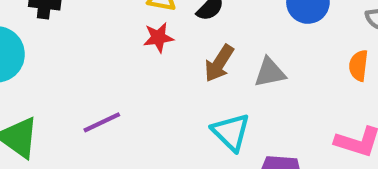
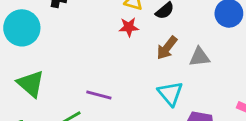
purple line: (102, 122) -> (99, 95), moved, turned 35

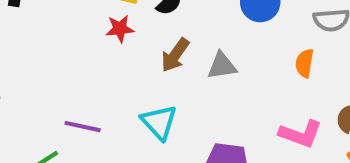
cyan triangle: (170, 93) -> (159, 122), moved

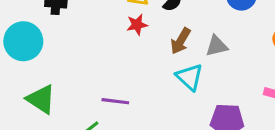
cyan triangle: (159, 122) -> (189, 77), moved

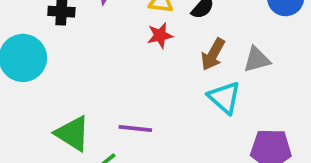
green triangle: (41, 99) -> (72, 133), moved

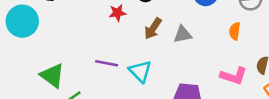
cyan triangle: (225, 98) -> (140, 71), moved
purple line: (135, 128) -> (107, 63), moved

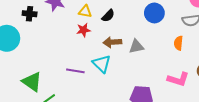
brown arrow: (153, 28) -> (112, 42), turned 54
cyan triangle: (140, 71) -> (102, 64), moved

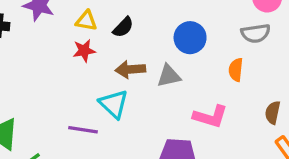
blue circle: (154, 13) -> (190, 38), moved
purple line: (75, 71) -> (83, 130), moved
pink L-shape: (178, 79) -> (210, 117), moved

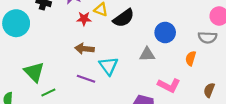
black semicircle: (123, 27) -> (124, 18), size x1.5
red star: (84, 51) -> (84, 19), moved
brown arrow: (130, 69) -> (84, 49), moved

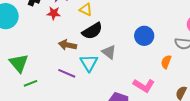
black semicircle: (124, 18) -> (92, 31), moved
red star: (84, 19) -> (54, 13), moved
gray triangle: (147, 54) -> (109, 52), moved, turned 35

